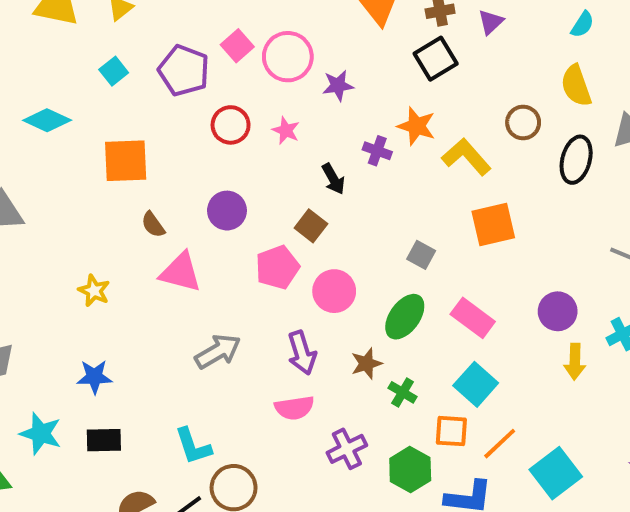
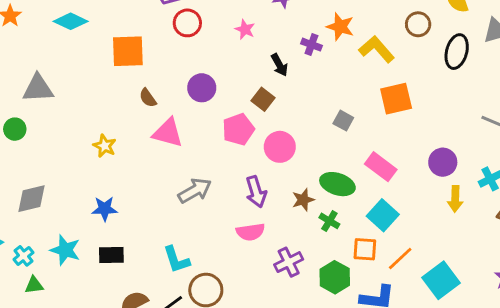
red circle: (231, 125) -> (187, 23), moved
green ellipse: (405, 317) -> (337, 184), moved, turned 72

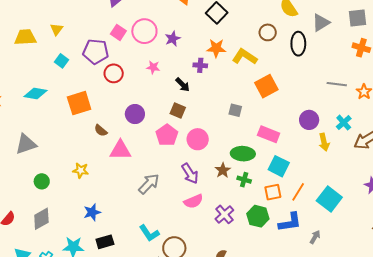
green circle: (15, 129) -> (42, 181), moved

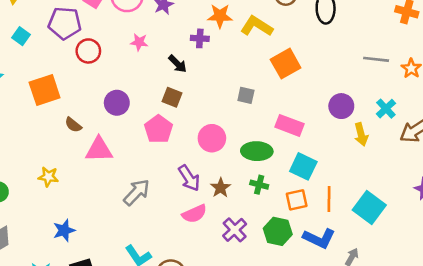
pink circle: (198, 139) -> (212, 138), moved
brown star: (223, 170) -> (221, 188), moved
orange line: (298, 192) -> (329, 199), turned -30
blue L-shape: (290, 222) -> (319, 238), turned 35

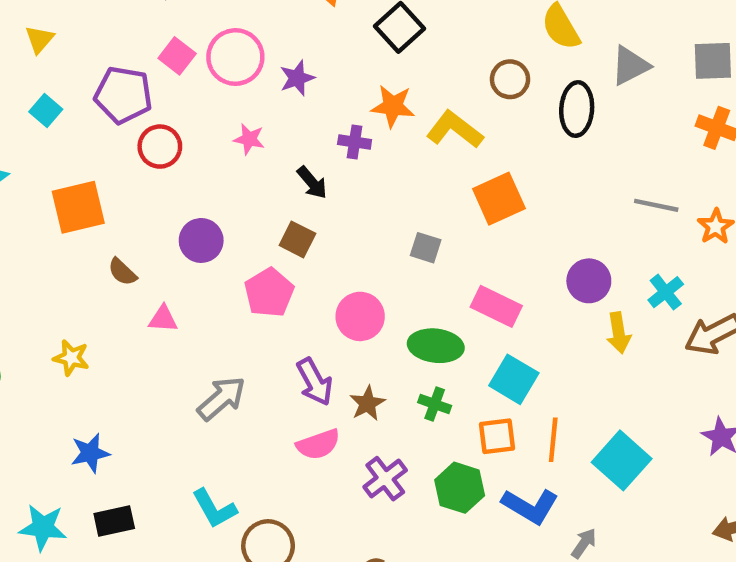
pink triangle: (99, 150) -> (163, 319), size x0.6

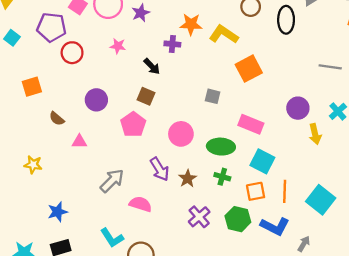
orange square: (78, 207) -> (32, 87), size x0.7
pink semicircle: (318, 444) -> (140, 204), moved, turned -140
blue star: (90, 453) -> (57, 212), moved

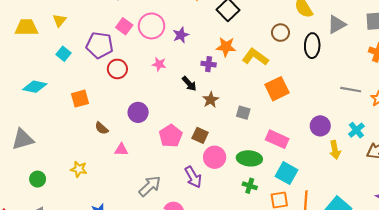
brown square: (146, 96) -> (200, 135), moved
pink circle: (181, 134) -> (215, 157), moved
brown star: (188, 179) -> (211, 100), moved

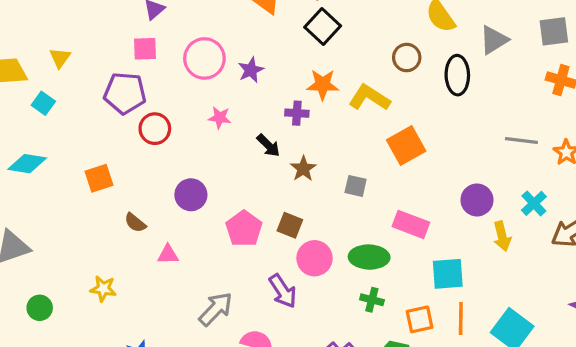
pink square: (124, 26) -> (145, 49), moved, turned -35
cyan square: (63, 54) -> (43, 103), moved
cyan square: (286, 173) -> (448, 274), moved, turned -30

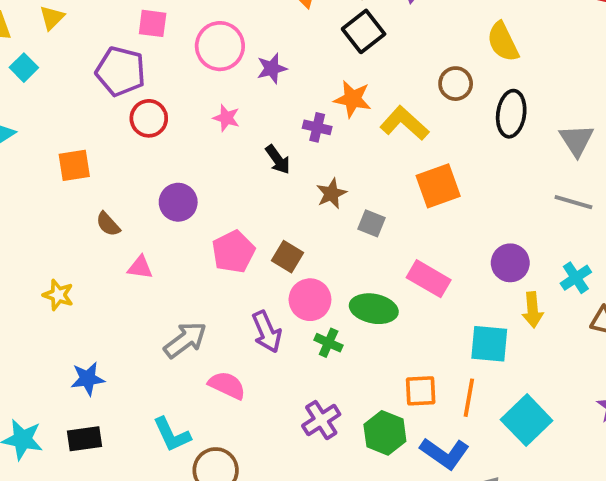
gray triangle: (494, 40) -> (577, 140), moved, turned -40
brown star: (303, 169) -> (331, 194), moved
cyan square: (448, 274) -> (489, 344), moved
green cross: (372, 300) -> (329, 343), moved

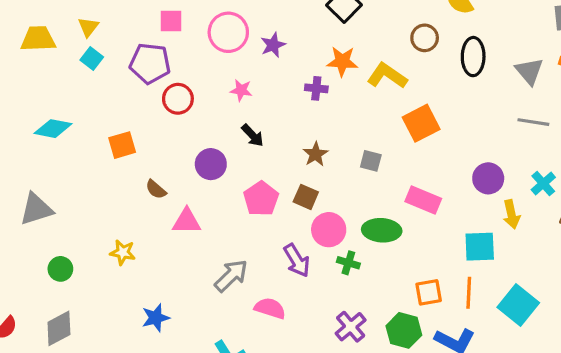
cyan square: (24, 68) -> (92, 59), moved
black arrow: (278, 160) -> (253, 135), moved
brown star: (331, 194) -> (316, 154), moved
pink triangle: (140, 267) -> (187, 221), size x1.4

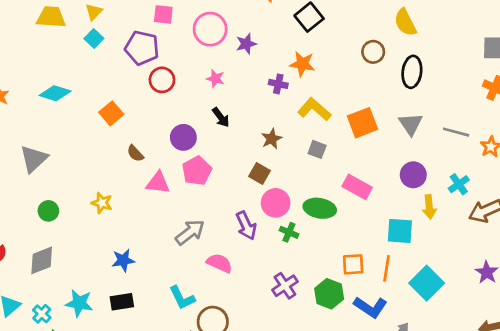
gray triangle: (529, 71) -> (411, 124), moved
yellow L-shape: (387, 76) -> (314, 109), moved
orange square: (122, 145) -> (111, 113), turned -30
pink pentagon: (261, 199) -> (197, 171), moved
gray triangle: (36, 209) -> (34, 159), turned -32

